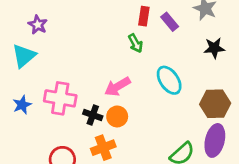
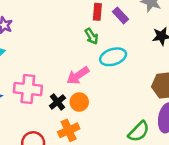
cyan ellipse: (169, 80) -> (113, 57), moved, turned -70
black cross: (93, 115) -> (57, 102), turned 35

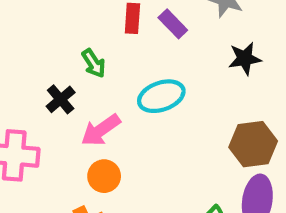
green arrow: (91, 36) -> (94, 63), moved
black cross: (57, 102) -> (61, 99), moved

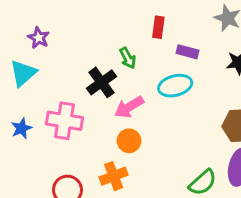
purple rectangle: (173, 24) -> (188, 52), moved, turned -35
black cross: (61, 99) -> (101, 82), size x1.4

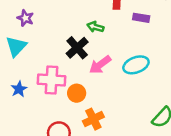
green arrow: (128, 58) -> (95, 27), turned 140
cyan ellipse: (175, 86) -> (136, 65), moved
orange circle: (129, 141) -> (77, 93), moved

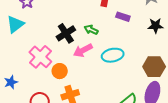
green arrow: (95, 27) -> (91, 30), moved
pink cross: (51, 80) -> (40, 57), turned 30
blue star: (19, 89) -> (11, 82), moved

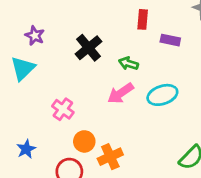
black cross: (66, 33) -> (88, 48), moved
pink cross: (40, 57) -> (63, 109), size x0.7
orange circle: (60, 71) -> (84, 141), moved

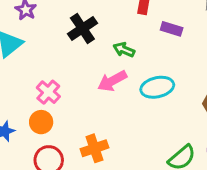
orange circle: (84, 141) -> (41, 122), moved

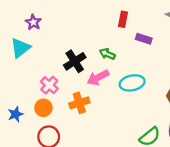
black cross: (82, 28) -> (75, 61), moved
orange cross: (94, 148) -> (79, 103), moved

